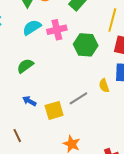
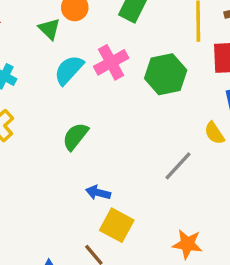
yellow square: (54, 110) -> (117, 225), moved, turned -30

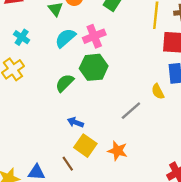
green hexagon: (166, 74) -> (94, 67), moved
orange star: (187, 244) -> (118, 151), moved

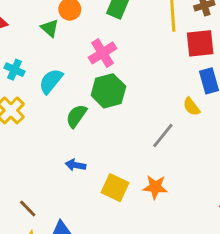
cyan semicircle: (65, 38) -> (51, 81), moved
blue arrow: (75, 122) -> (75, 165), moved
brown line: (68, 164) -> (28, 208), moved

